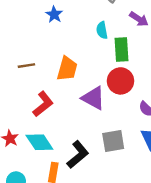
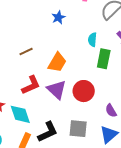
brown line: (26, 66) -> (26, 52), turned -32
red circle: (121, 81) -> (84, 91), moved
purple triangle: (93, 98) -> (57, 90), moved

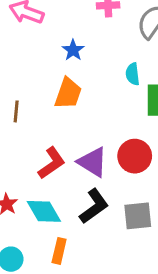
brown line: (26, 52) -> (16, 111), moved, turned -48
orange trapezoid: (57, 62) -> (68, 93), moved
black L-shape: (48, 132) -> (94, 206), moved

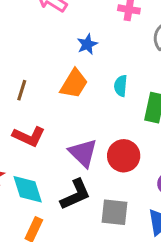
cyan semicircle: (133, 74) -> (121, 86), moved
red L-shape: (52, 163) -> (29, 136), moved, turned 48

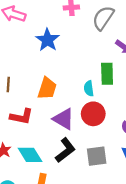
blue star: (87, 44) -> (47, 40), size x1.5
orange trapezoid: (74, 84) -> (47, 88), moved
cyan semicircle: (121, 86) -> (89, 89), moved

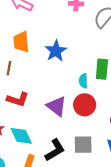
blue star: (47, 40) -> (56, 51), moved
orange trapezoid: (47, 88) -> (21, 42), moved, turned 150
black L-shape: (65, 150) -> (55, 150), moved

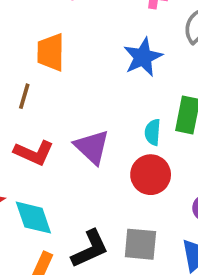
blue star: (56, 51) -> (143, 57), moved
purple triangle: (56, 106) -> (92, 147), moved

